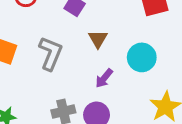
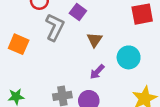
gray L-shape: (51, 53) -> (55, 27), moved

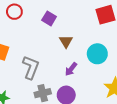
gray L-shape: (55, 27) -> (31, 67), moved

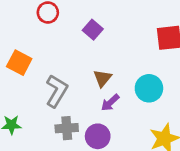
brown triangle: (66, 41) -> (102, 78), moved

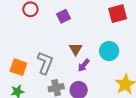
purple square: (93, 30) -> (64, 16), turned 32
orange square: (19, 63) -> (18, 67), moved

